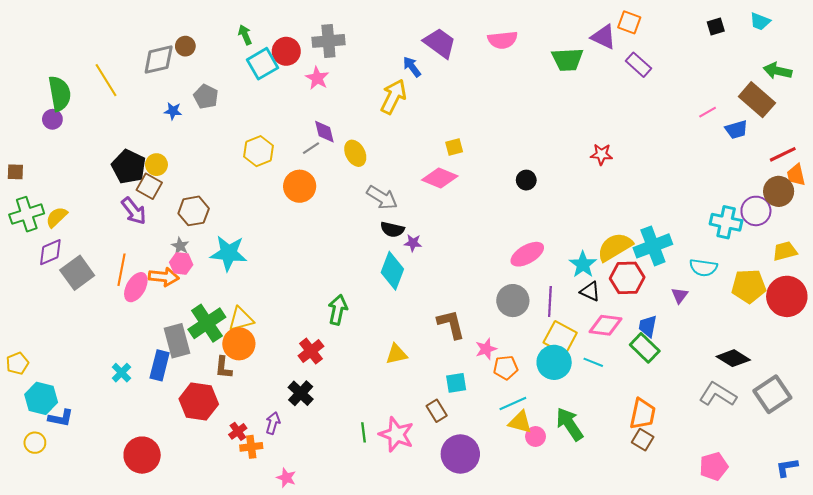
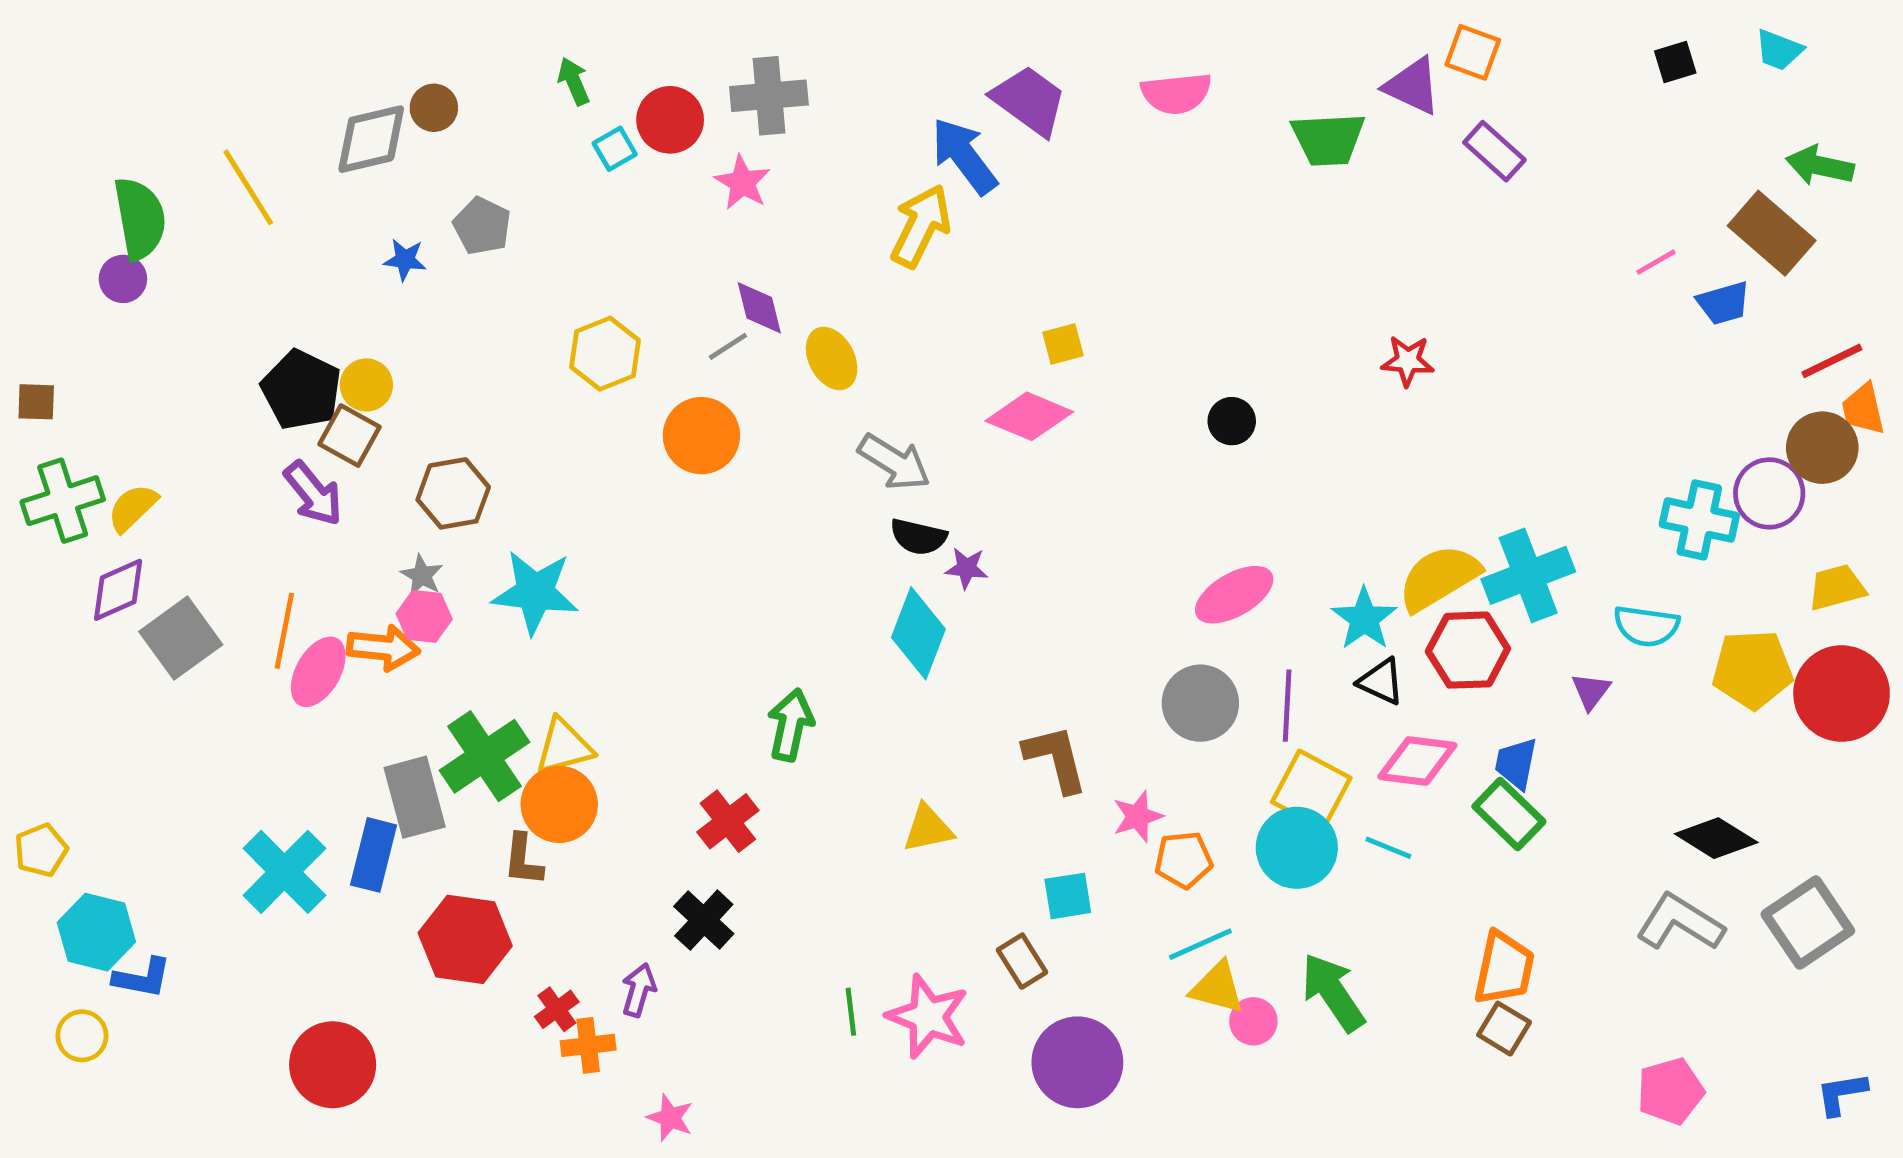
cyan square: (263, 64) -> (615, 149), size x0.6
blue arrow: (412, 67) -> (964, 156), size x1.6
cyan cross: (121, 373) -> (284, 872), size x1.8

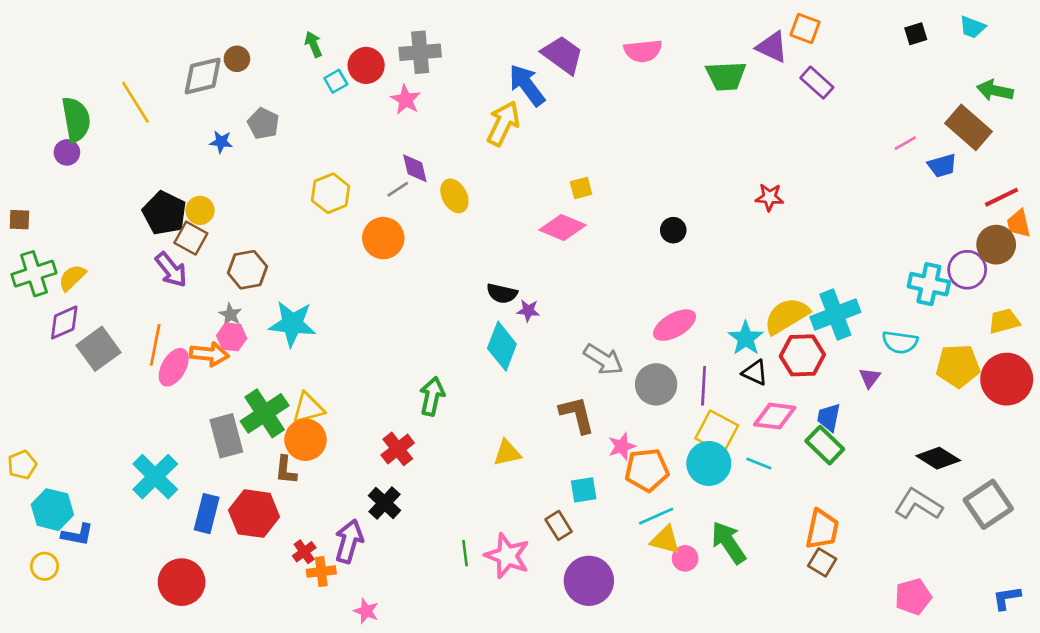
gray arrow: (894, 462) -> (603, 359), moved
blue rectangle: (374, 855) -> (207, 514), moved
orange pentagon: (1184, 860) -> (647, 470), size x1.4
purple arrow: (639, 990) -> (349, 541), size x1.5

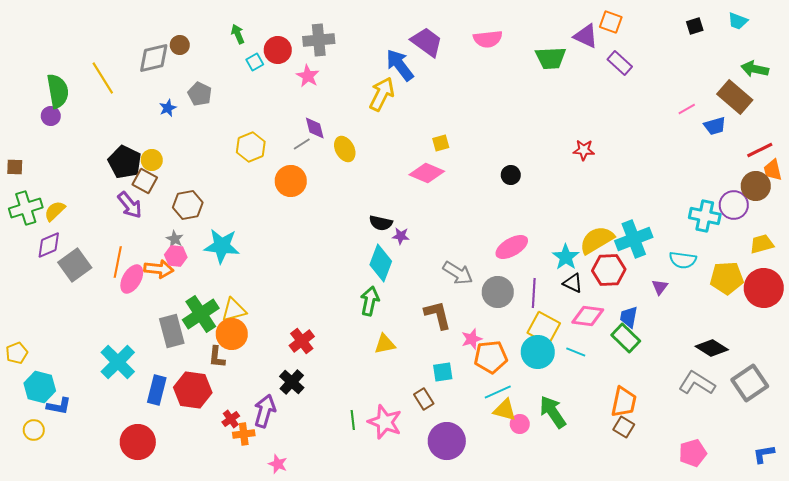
blue star: (221, 142) -> (168, 108), turned -30
green arrow: (432, 396) -> (370, 301), moved

